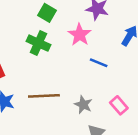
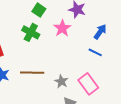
blue line: (99, 63) -> (95, 52), moved
pink rectangle: (119, 105) -> (88, 84), size x1.5

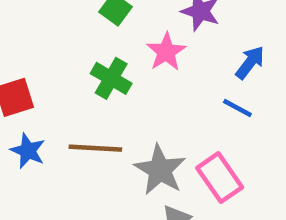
green cross: (31, 32) -> (111, 78), moved
gray star: (61, 81) -> (160, 170), size x1.6

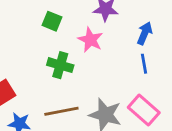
blue line: (237, 108) -> (144, 64), turned 66

